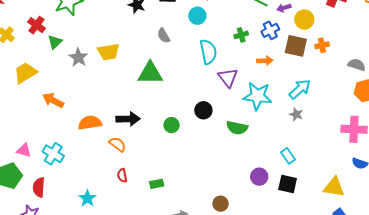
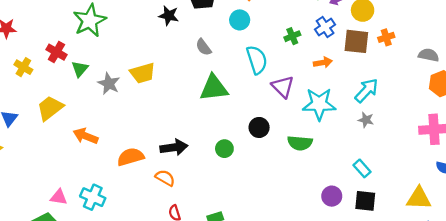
green triangle: (150, 73) -> (214, 88), moved

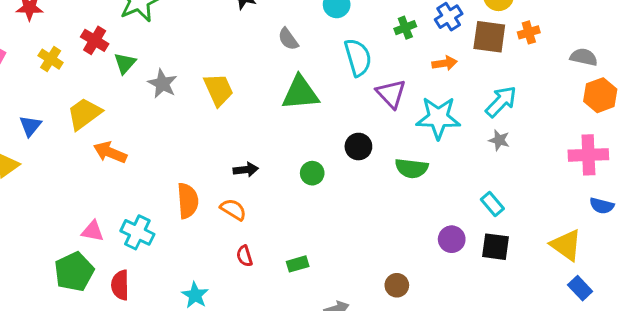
yellow trapezoid: (143, 73) -> (218, 90), moved, turned -100
orange arrow: (86, 136) -> (110, 152), moved
black arrow: (174, 147) -> (246, 170), size x0.7
orange semicircle: (131, 157) -> (188, 201), moved, turned 100
yellow triangle: (419, 198) -> (566, 245), turned 32

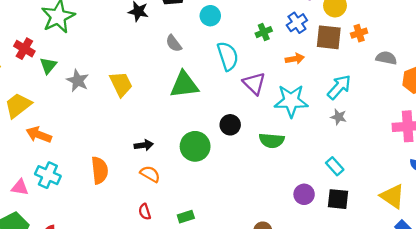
gray semicircle: (584, 57) -> (386, 58), moved
green circle: (312, 173) -> (195, 146), size x1.6
orange semicircle: (233, 210) -> (150, 174), moved
pink triangle: (93, 231) -> (20, 187), moved
cyan cross: (137, 232) -> (48, 175), moved

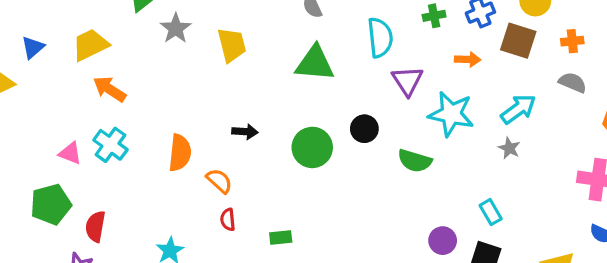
orange cross: (359, 33) -> (572, 41), moved
gray semicircle: (386, 58) -> (573, 82), moved
orange semicircle: (150, 174) -> (219, 181), moved

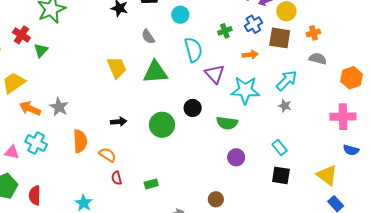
gray star: (176, 28) -> (59, 107), moved
yellow trapezoid: (232, 45) -> (117, 68), moved
purple circle: (443, 241) -> (236, 157), moved

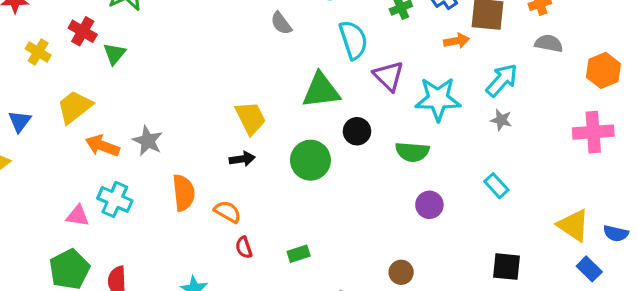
orange arrow: (250, 55) -> (456, 41), moved
yellow trapezoid: (117, 68) -> (251, 118), moved
green triangle: (155, 72) -> (321, 90), moved
blue semicircle: (351, 150) -> (616, 233), moved
black square: (281, 175) -> (506, 267), moved

